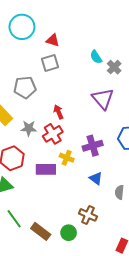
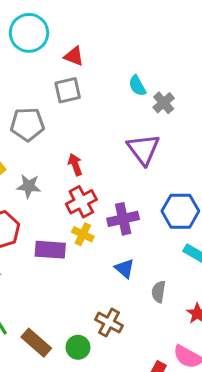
red cross: (53, 134) -> (81, 202), moved

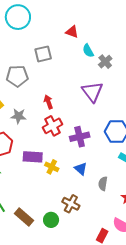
red triangle: (74, 56) -> (72, 32), moved
yellow cross: (83, 234) -> (52, 167), moved

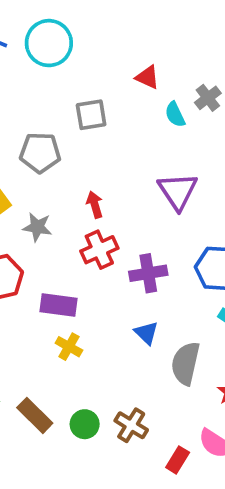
gray cross: (105, 62) -> (208, 98), moved
yellow cross: (52, 167) -> (69, 347), moved
gray semicircle: (103, 184) -> (186, 363), size x1.6
brown cross: (71, 204) -> (131, 425), moved

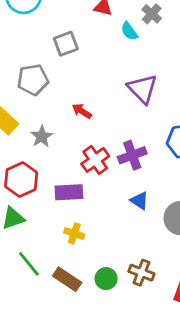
red arrow: (95, 205) -> (82, 111), turned -30
gray star: (37, 227) -> (42, 136), turned -30
red cross: (99, 250) -> (95, 160), moved
yellow cross: (69, 347) -> (74, 234), moved

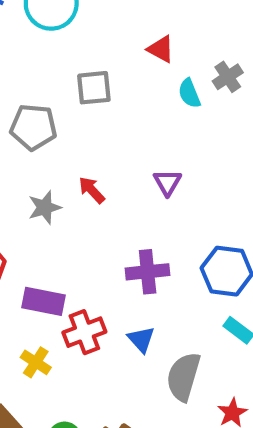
purple triangle: (142, 89) -> (167, 182), moved, size x0.6
gray star: (42, 136) -> (45, 207), moved
red cross: (95, 160) -> (84, 332), moved

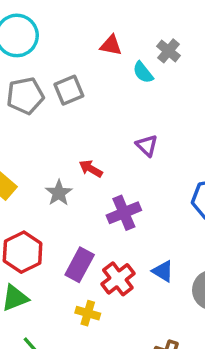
gray pentagon: (33, 127) -> (25, 96), moved
purple cross: (148, 272) -> (124, 213), moved
purple rectangle: (43, 301) -> (80, 265), turned -56

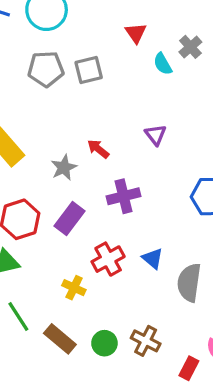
red triangle: (111, 45) -> (136, 33), turned 35
purple rectangle: (80, 265) -> (70, 219), moved

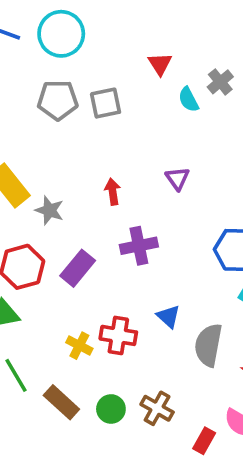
red arrow: (98, 149) -> (113, 192), turned 40
gray star: (64, 168) -> (49, 210), moved, turned -30
red cross: (108, 259) -> (118, 335), moved, turned 36

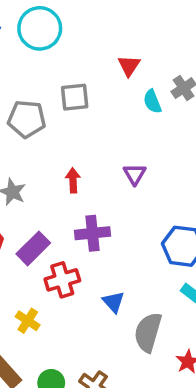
gray pentagon: (58, 100) -> (27, 119), moved
red cross: (118, 335) -> (62, 280), moved, turned -32

